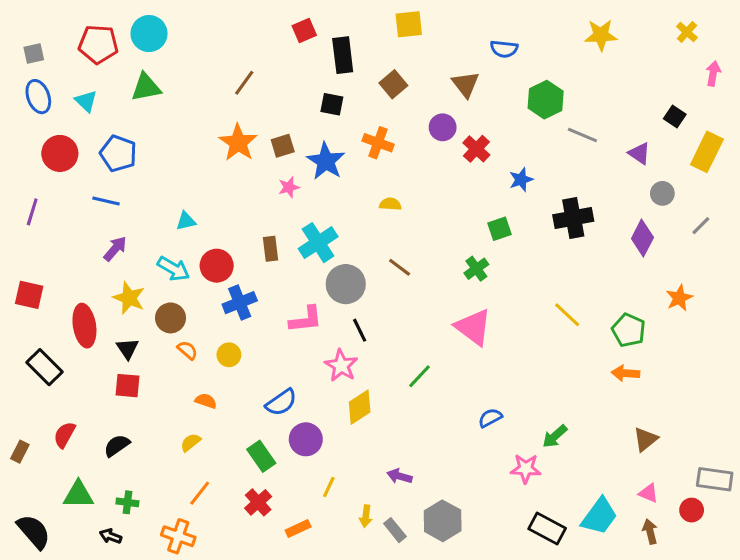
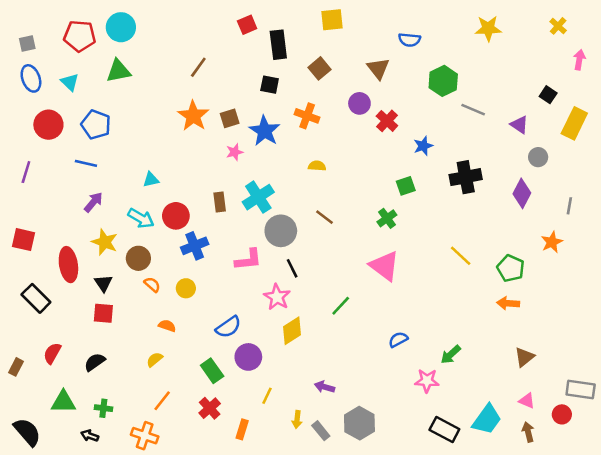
gray line: (701, 226) -> (569, 206), moved, turned -35
orange rectangle: (298, 528) -> (242, 429), turned -48

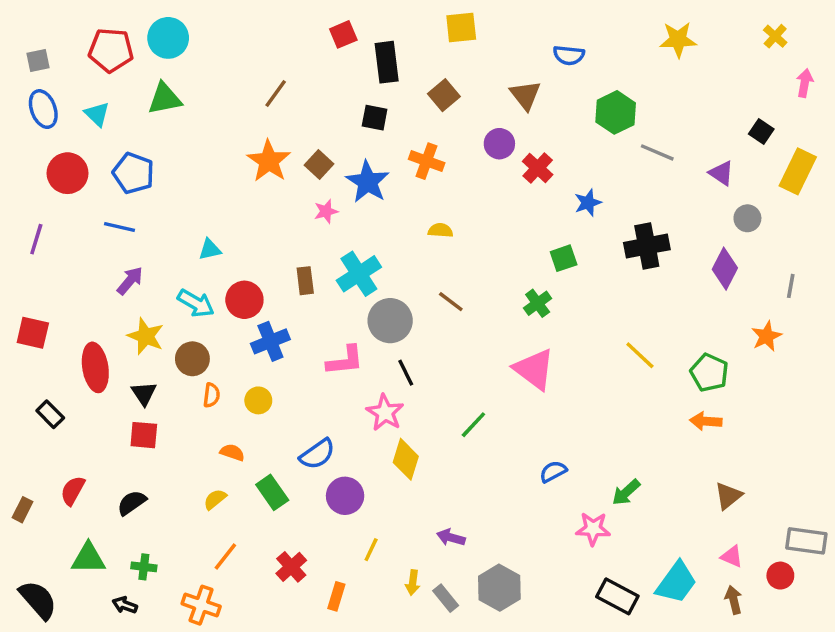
brown square: (230, 118) -> (319, 165), turned -30
orange semicircle: (152, 285) -> (211, 395), turned 56
black rectangle: (36, 298) -> (50, 414), size x0.7
yellow diamond: (292, 331) -> (406, 459), turned -40
green rectangle: (212, 371) -> (272, 492), moved

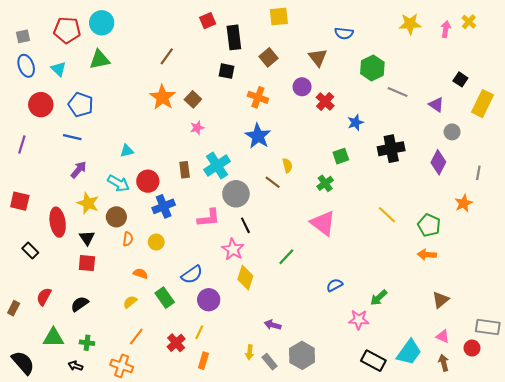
pink arrow: (805, 83) -> (446, 29), moved
blue star: (368, 182) -> (258, 136), moved
yellow semicircle: (440, 230) -> (287, 165), moved, turned 72
yellow line: (371, 550) -> (199, 332), moved

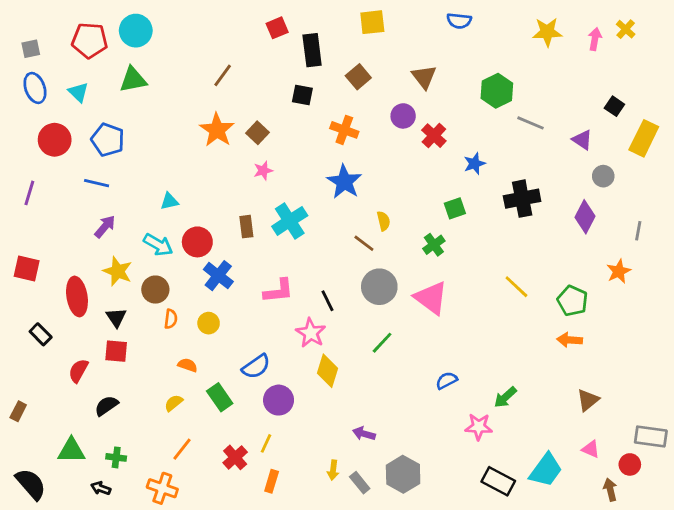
blue semicircle: (344, 33) -> (459, 21), moved
gray circle: (236, 194) -> (379, 287), moved
blue cross: (164, 206) -> (218, 276), turned -30
red semicircle: (44, 297) -> (78, 371), moved
brown arrow: (444, 363) -> (610, 490), moved

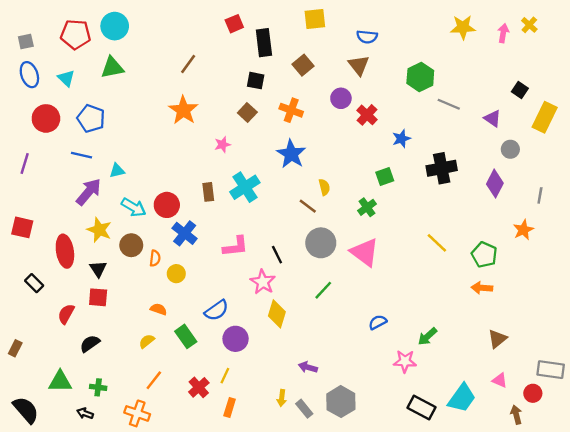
blue semicircle: (459, 21) -> (367, 37), moved
brown square: (258, 133) -> (247, 113), moved
cyan triangle: (169, 201) -> (117, 171), moved
purple arrow: (105, 227) -> (89, 192), size x1.4
orange semicircle: (171, 319) -> (155, 258), moved

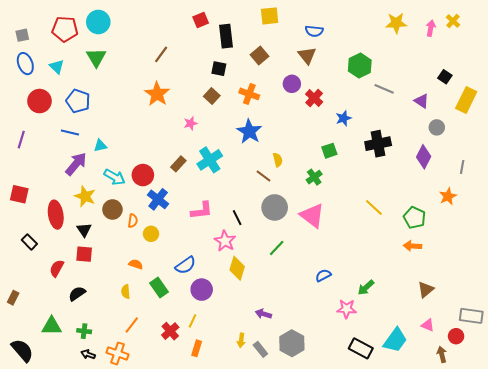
green triangle: (112, 68) -> (96, 57), turned -50
brown rectangle: (208, 192) -> (178, 164), turned 49
yellow semicircle: (147, 341) -> (126, 292), turned -56
black arrow: (85, 413) -> (88, 354), moved

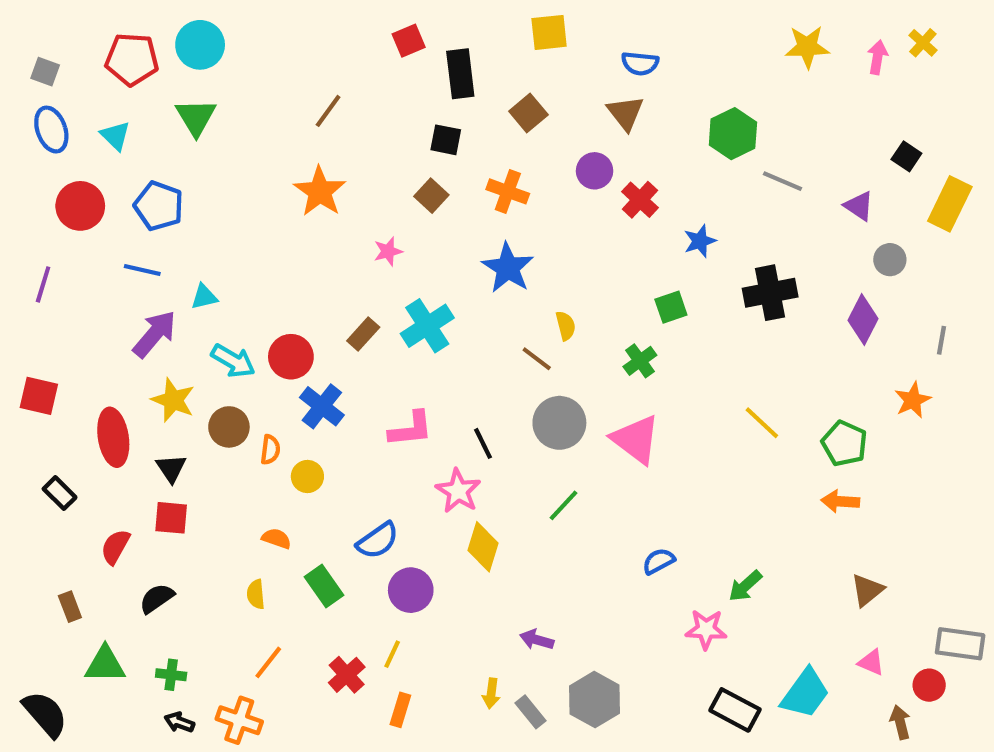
gray square: (22, 35) -> (45, 72), turned 32
brown rectangle: (13, 298) -> (70, 607), moved, turned -48

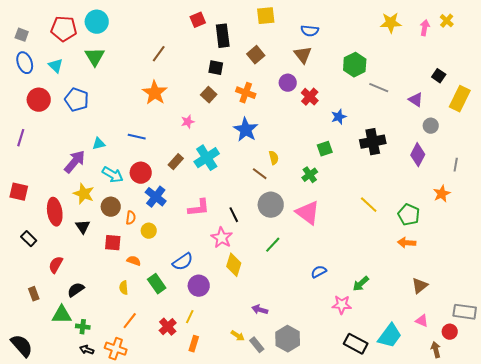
blue line: (142, 270) -> (137, 137), moved
red square: (171, 518) -> (113, 243), moved
green triangle: (105, 664) -> (62, 315), moved
yellow arrow: (491, 693) -> (238, 336), turned -64

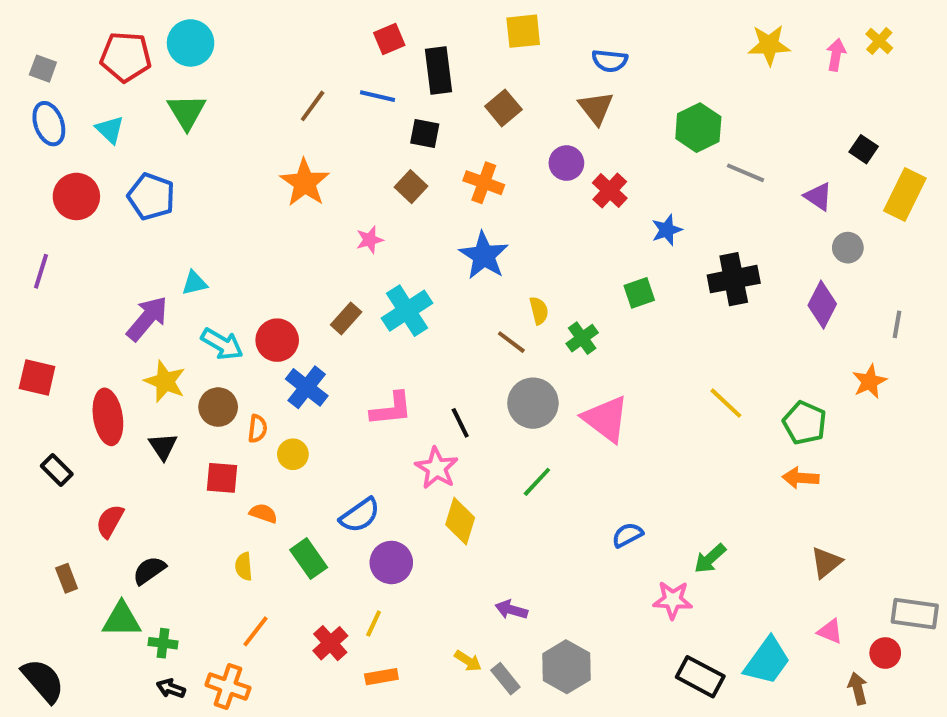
blue line: (137, 137) -> (378, 96), moved
green cross: (310, 175) -> (582, 338), moved
orange rectangle: (194, 344) -> (381, 677), turned 63

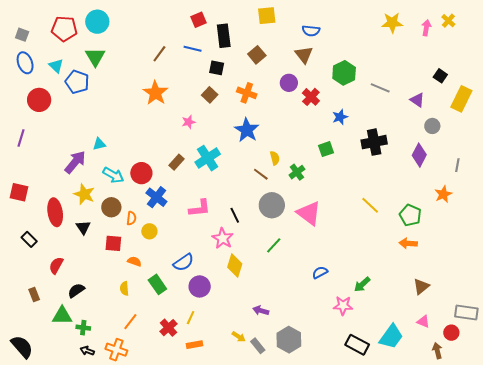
green hexagon: (698, 128) -> (344, 73), moved
blue pentagon: (151, 196) -> (77, 82), moved

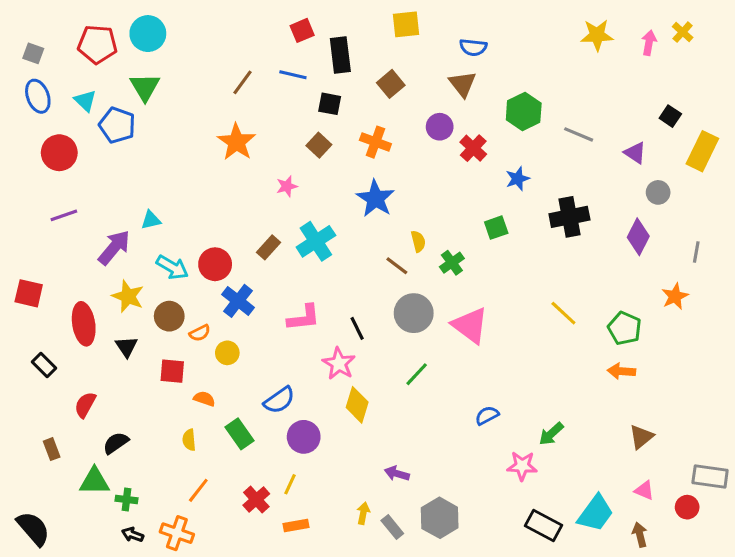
purple line: (21, 138) -> (64, 215), moved, turned 54
orange semicircle: (131, 218) -> (200, 333), turned 56
yellow arrow: (239, 337) -> (363, 513), turned -112
brown arrow: (437, 351) -> (640, 535), moved

